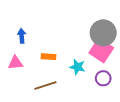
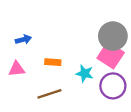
blue arrow: (22, 36) -> (23, 39), turned 80
purple circle: (103, 78) -> (113, 86), size x1.5

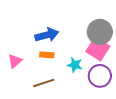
blue arrow: (23, 39) -> (47, 35), moved, size x1.6
pink triangle: (17, 69) -> (15, 61), turned -35

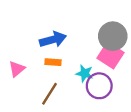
purple circle: (100, 76) -> (99, 86), moved
brown line: (44, 83) -> (50, 94), turned -40

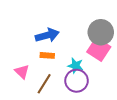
pink triangle: (17, 69) -> (22, 72), moved, turned -35
purple circle: (99, 86) -> (77, 81), moved

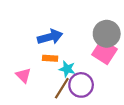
cyan star: (76, 66) -> (67, 69), moved
brown line: (44, 84) -> (62, 88), moved

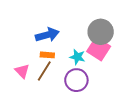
cyan star: (67, 69) -> (77, 57), moved
brown line: (62, 88) -> (44, 71), moved

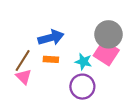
brown line: (44, 71) -> (23, 60), moved

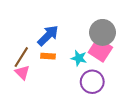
blue arrow: (51, 38) -> (48, 36), turned -30
purple circle: (82, 87) -> (92, 82), moved

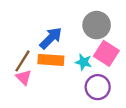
gray circle: (102, 32) -> (97, 25), moved
orange rectangle: (48, 56) -> (51, 60), size x1.6

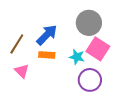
orange rectangle: (51, 60) -> (47, 55), size x0.7
brown line: (23, 61) -> (17, 44), moved

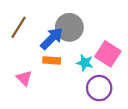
gray circle: (89, 23) -> (69, 27), moved
brown line: (17, 44) -> (19, 27), moved

